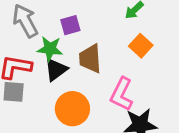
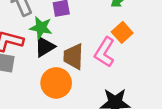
brown trapezoid: (90, 59) -> (73, 57), moved
pink L-shape: (122, 94) -> (105, 52), moved

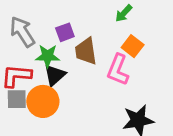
brown trapezoid: (73, 57) -> (86, 51), moved
orange circle: (56, 83) -> (43, 101), moved

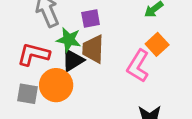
brown trapezoid: (86, 51) -> (93, 49), moved
gray square: (17, 99) -> (27, 94), moved

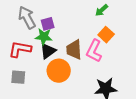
purple square: (91, 18) -> (48, 24), moved
brown trapezoid: (93, 49) -> (74, 50), moved
orange circle: (56, 85) -> (59, 71), moved

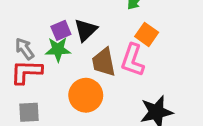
gray arrow: (27, 18) -> (25, 49), moved, size x0.7
black triangle: (48, 51) -> (86, 30), moved

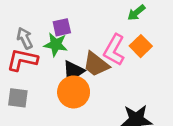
black triangle: (86, 30) -> (73, 71), moved
pink L-shape: (133, 60) -> (114, 50), moved
brown trapezoid: (104, 62) -> (96, 64), turned -52

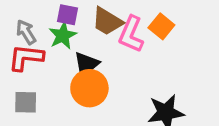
purple square: (62, 27) -> (68, 15), turned 30
green star: (56, 44) -> (63, 35), turned -30
brown trapezoid: (96, 64) -> (107, 21), moved

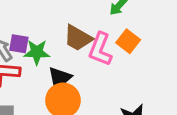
purple square: (68, 15) -> (19, 44), moved
green star: (63, 35) -> (37, 52), turned 30

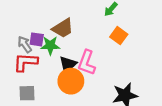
brown trapezoid: (78, 38) -> (63, 28), moved, turned -60
pink L-shape: (100, 49) -> (87, 63), moved

